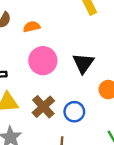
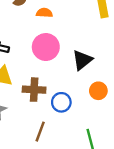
brown cross: (43, 107) -> (34, 90), turned 30

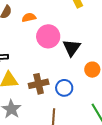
pink circle: (46, 47) -> (48, 36), moved

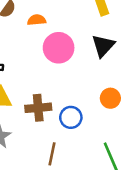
black triangle: (72, 48) -> (103, 46), moved

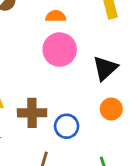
orange semicircle: (37, 20) -> (56, 16), moved
black triangle: (103, 46) -> (105, 68), moved

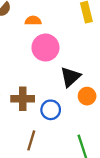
orange semicircle: (56, 16) -> (33, 21), moved
black triangle: (105, 68) -> (70, 77), moved

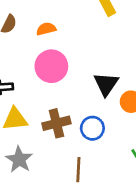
pink circle: (45, 48) -> (51, 66), moved

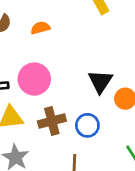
pink circle: (51, 66) -> (34, 79), moved

